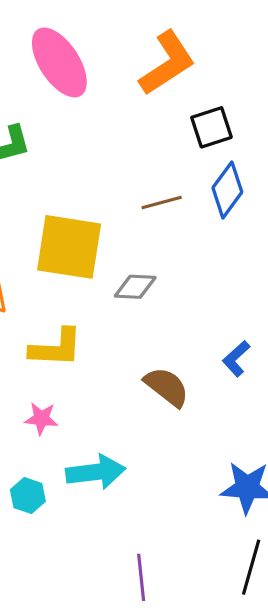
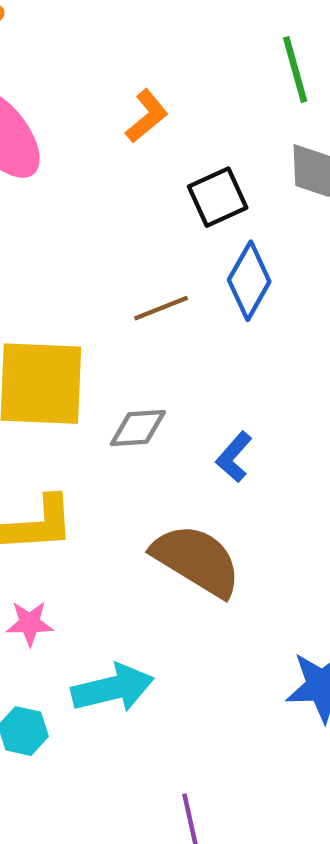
orange L-shape: (167, 63) -> (147, 116), size x0.6
blue L-shape: (236, 359) -> (234, 457), moved
brown semicircle: (167, 387) -> (197, 560), size x1.4

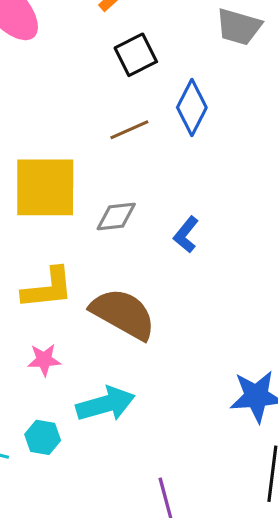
black square: (218, 197) -> (136, 55), moved
brown semicircle: (197, 560) -> (123, 314), moved

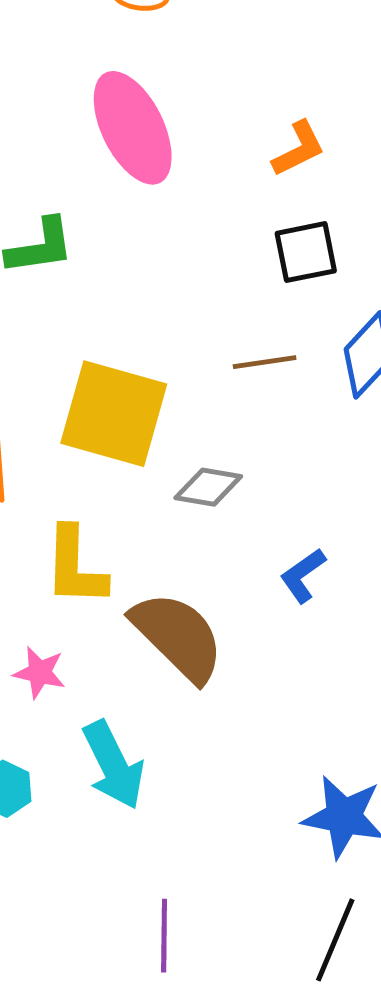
blue L-shape: (186, 235) -> (303, 576), moved
yellow L-shape: (48, 288) -> (75, 567), turned 82
cyan arrow: (106, 404) -> (113, 765), turned 64

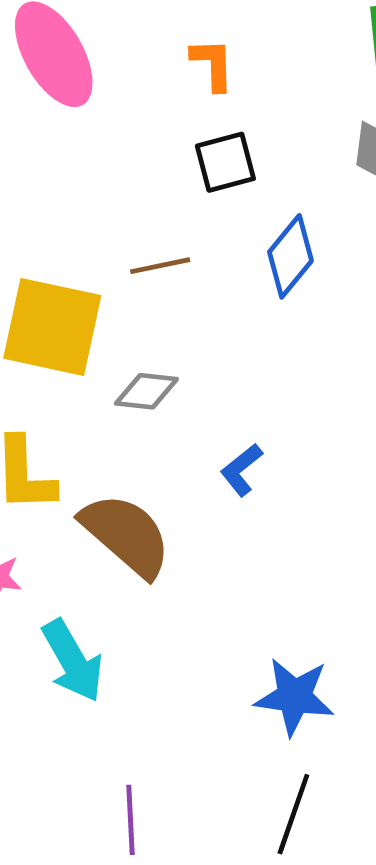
orange L-shape: (299, 149) -> (213, 64), turned -62
brown line: (265, 362) -> (160, 266), moved

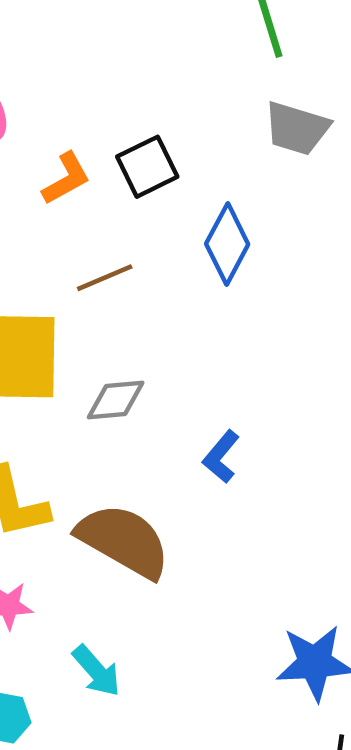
orange L-shape: (213, 64) -> (66, 178), moved, turned 74
cyan arrow: (73, 661) -> (96, 671), size x0.7

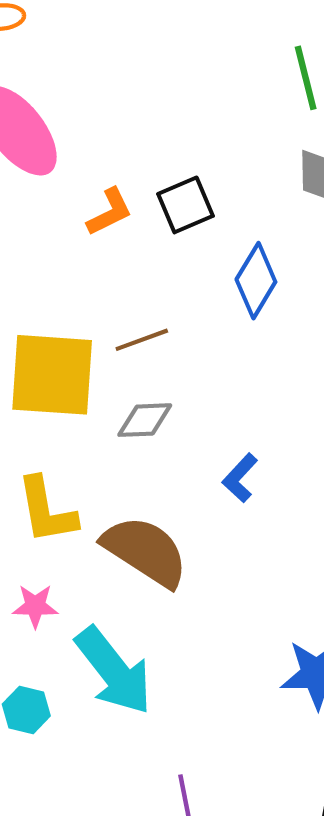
brown line: (105, 278) -> (142, 340), moved
cyan arrow: (96, 671) -> (114, 671), size x1.8

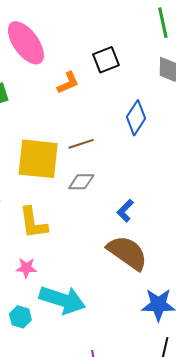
black square: (186, 205) -> (106, 60), moved
brown semicircle: (145, 551) -> (127, 253), moved
cyan arrow: (114, 671) -> (62, 300), turned -36

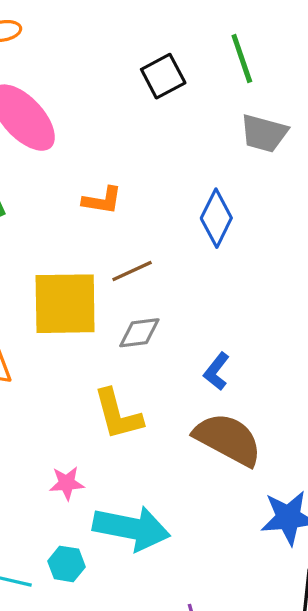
black square: (106, 60) -> (163, 76), moved
orange L-shape: (68, 83) -> (102, 200), moved, turned 40
yellow L-shape: (33, 223) -> (118, 414), moved

